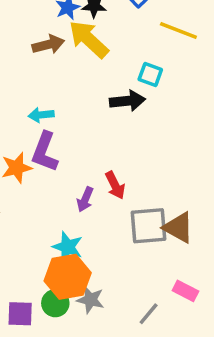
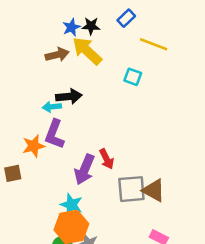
black arrow: (127, 101) -> (69, 96), moved
purple arrow: (85, 199) -> (84, 169), size x1.6

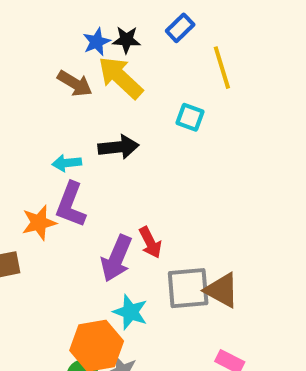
yellow line: (154, 44) -> (222, 68), turned 52
brown arrow: (57, 55) -> (75, 83), turned 45
black arrow: (69, 96) -> (118, 147), moved
cyan star: (71, 205) -> (130, 312), moved

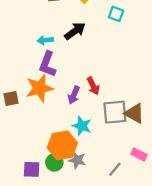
black arrow: (118, 147) -> (75, 31), turned -30
orange star: (39, 223) -> (40, 88), moved, size x1.4
purple arrow: (116, 258) -> (74, 95), size x0.7

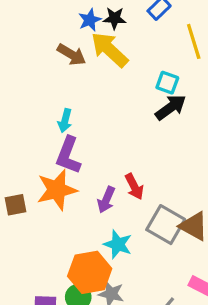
black arrow: (75, 31) -> (171, 107), moved
cyan arrow: (45, 40) -> (65, 121), turned -70
gray square: (115, 112) -> (166, 225), turned 35

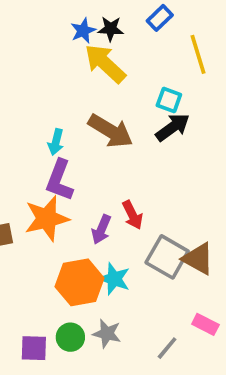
brown arrow: (72, 55) -> (111, 131), moved, size x1.4
orange hexagon: (90, 272) -> (80, 282), moved

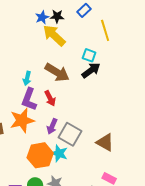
red arrow: (132, 215) -> (50, 98), moved
gray square: (167, 257) -> (70, 134), moved

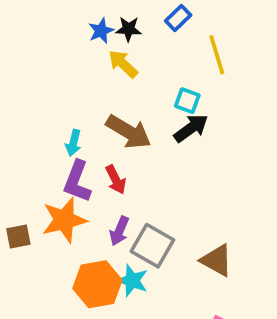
yellow arrow: (54, 35) -> (123, 64), size x0.7

